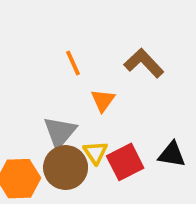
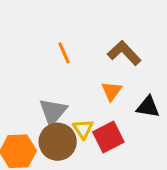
orange triangle: (103, 100) -> (112, 91), moved
black triangle: (172, 154) -> (148, 107), moved

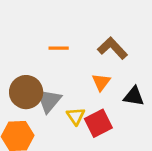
orange line: (64, 53) -> (59, 48), turned -66
brown circle: (58, 142) -> (26, 92), moved

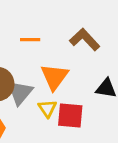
orange triangle: (101, 82) -> (55, 77), moved, size x1.5
red square: (98, 123) -> (70, 116), turned 32

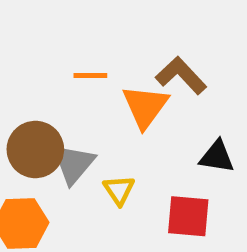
orange triangle: (55, 77) -> (145, 106), moved
red square: (70, 116) -> (188, 216), moved

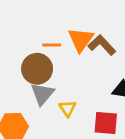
orange triangle: (145, 106) -> (81, 40), moved
brown circle: (35, 149) -> (37, 69), moved

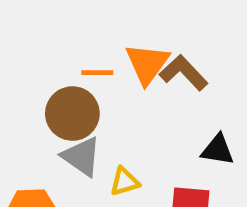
gray triangle: (42, 94) -> (81, 157), turned -35
yellow triangle: (67, 108) -> (125, 182), turned 48

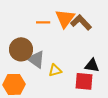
brown circle: (72, 114) -> (21, 49), moved
black triangle: (218, 150) -> (92, 65), moved

